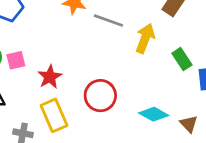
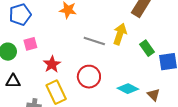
gray line: (108, 20) -> (94, 41), moved
pink square: (16, 60) -> (30, 44), moved

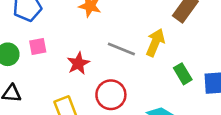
green rectangle: (147, 48) -> (183, 74), moved
red star: (52, 64) -> (78, 63), moved

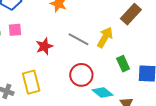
red circle: (111, 95) -> (81, 75), moved

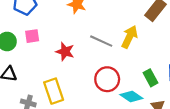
red star: (44, 46) -> (65, 51), turned -30
green rectangle: (123, 64) -> (150, 78), moved

